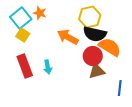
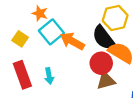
yellow hexagon: (90, 17) -> (115, 18), moved
cyan square: (21, 18) -> (51, 32), moved
black semicircle: (95, 34) -> (104, 38), turned 40

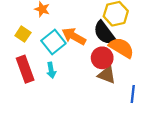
cyan square: (51, 32) -> (53, 42), moved
brown triangle: (106, 81) -> (107, 75), turned 36

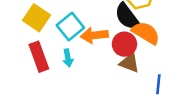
yellow square: (23, 34) -> (36, 18), size x1.5
orange arrow: (74, 36) -> (94, 35), moved, turned -35

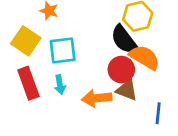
cyan square: (70, 27) -> (63, 50), turned 32
orange arrow: (94, 35) -> (97, 98), moved

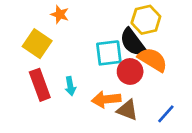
cyan square: (63, 50) -> (109, 53), moved
brown triangle: (127, 90) -> (127, 110), moved
blue line: (158, 113) -> (166, 114), turned 36

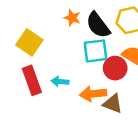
orange star: (60, 14) -> (72, 18), moved
black semicircle: (133, 42) -> (98, 25), moved
cyan arrow: (70, 86) -> (60, 82), turned 105

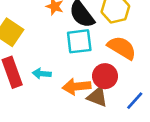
red circle: (115, 68) -> (105, 76), moved

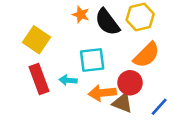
cyan square: (79, 41) -> (92, 60), moved
orange semicircle: (122, 48) -> (146, 55), turned 104

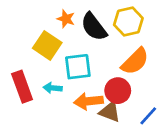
yellow square: (36, 40) -> (47, 45), moved

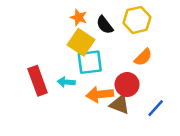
black semicircle: (94, 27) -> (105, 25), size x0.7
yellow square: (47, 45) -> (81, 42), moved
orange semicircle: (135, 61) -> (143, 57), size x0.7

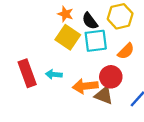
cyan square: (90, 62) -> (96, 41), moved

